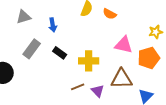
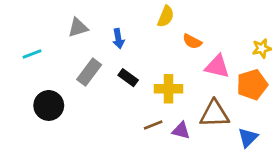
orange semicircle: (110, 14) -> (192, 41), moved
purple triangle: (98, 91) -> (181, 131), turned -32

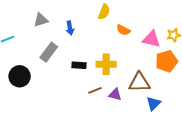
pink triangle: (217, 66) -> (151, 39), moved
black rectangle: (128, 78) -> (79, 65), moved, turned -32
blue triangle: (248, 138) -> (153, 103), moved

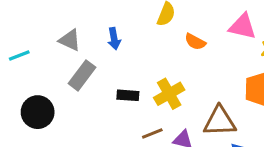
gray triangle: (41, 20) -> (70, 40), moved, turned 42
pink triangle: (151, 39) -> (243, 26), moved
yellow cross: (106, 64) -> (169, 94), turned -30

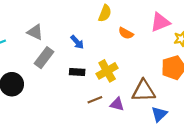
pink triangle: (243, 26) -> (160, 22), turned -35
blue arrow: (114, 39) -> (77, 42), moved, turned -32

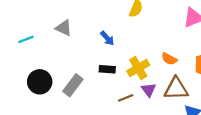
orange semicircle: (126, 33) -> (169, 59), moved
gray rectangle: (44, 58) -> (73, 85), moved
purple triangle: (117, 104) -> (149, 90), moved, turned 40

